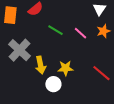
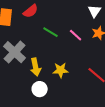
white circle: (53, 84) -> (40, 89), moved

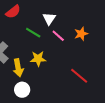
white triangle: (95, 11) -> (49, 19), moved
yellow star: (61, 70) -> (38, 59), moved

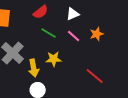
red semicircle: (13, 12) -> (41, 12), moved
white triangle: (49, 19) -> (73, 14), moved, turned 32

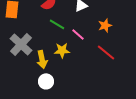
pink line: (74, 36) -> (78, 34), moved
red line: (95, 76) -> (106, 52), moved

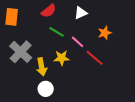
red line: (106, 52) -> (95, 58), moved

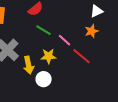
white triangle: (81, 13) -> (97, 11), moved
white circle: (46, 89) -> (44, 79), moved

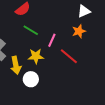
pink line: (65, 40) -> (52, 40), turned 72

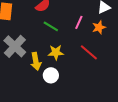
pink line: (52, 40) -> (79, 22), moved

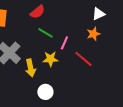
pink line: (79, 22) -> (64, 43), moved
white circle: (51, 75) -> (45, 92), moved

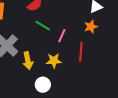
yellow star: (50, 59) -> (54, 61), moved
red line: (83, 59) -> (81, 52), turned 54

